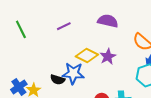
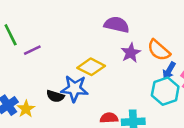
purple line: (64, 26) -> (32, 50), moved
purple star: (108, 57) -> (131, 53), moved

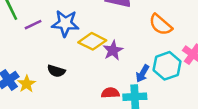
purple star: (131, 53) -> (113, 50), moved
blue arrow: (169, 71) -> (143, 74), moved
blue star: (74, 88) -> (65, 23), moved

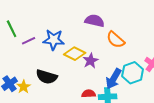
orange semicircle: (161, 25) -> (116, 40), moved
black semicircle: (56, 71) -> (47, 77), size x1.5
blue arrow: (143, 74) -> (114, 79), size x1.5

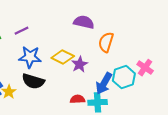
blue star: (54, 40) -> (30, 57), moved
orange semicircle: (116, 40) -> (106, 42), turned 66
purple line: (29, 41) -> (22, 31), moved

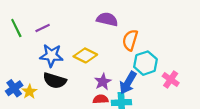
purple star: (80, 64) -> (103, 82), moved
pink cross: (145, 68) -> (171, 79), moved
cyan hexagon: (124, 77) -> (145, 63), moved

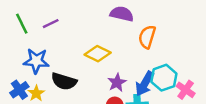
blue star: (51, 55) -> (36, 61), moved
cyan hexagon: (145, 63) -> (164, 78), moved
pink cross: (171, 79) -> (186, 90), moved

